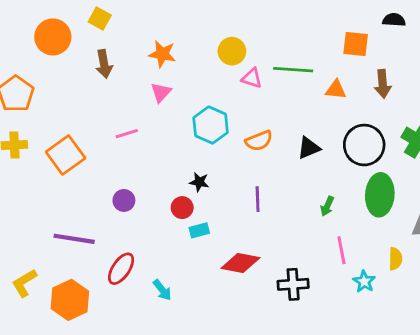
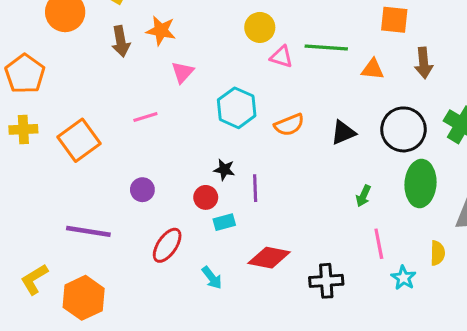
orange star: (162, 54) -> (161, 31), moved
purple line: (258, 199) -> (255, 188), moved
red ellipse: (121, 269) -> (167, 245), moved
cyan arrow: (162, 290) -> (212, 278), moved

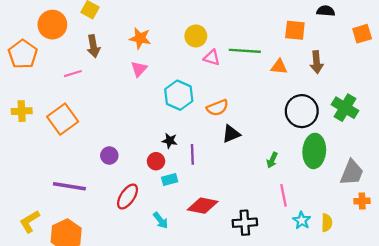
orange star: (161, 31) -> (140, 38), moved
orange pentagon: (25, 74) -> (23, 54), moved
pink line: (145, 117) -> (73, 74), moved
black triangle: (343, 133) -> (231, 134), moved
yellow semicircle: (437, 253) -> (327, 223), moved

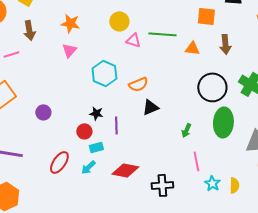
purple circle: (109, 156) -> (43, 112), moved
cyan arrow: (161, 220) -> (88, 167), moved, turned 84

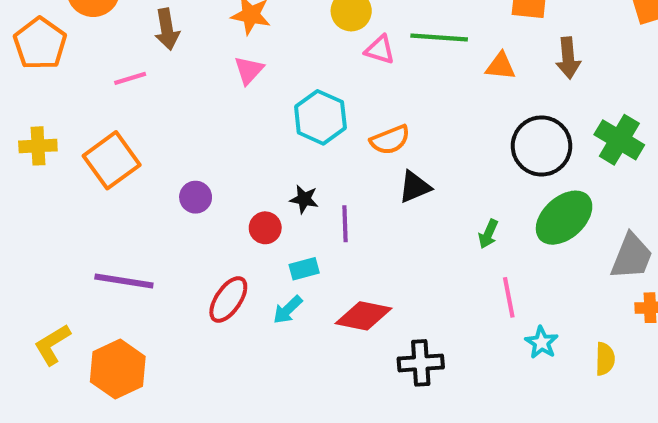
green ellipse: (223, 122) -> (564, 218), turned 44
red circle: (84, 131) -> (265, 228), moved
black cross: (162, 185) -> (421, 363), moved
yellow semicircle: (234, 185) -> (605, 359), moved

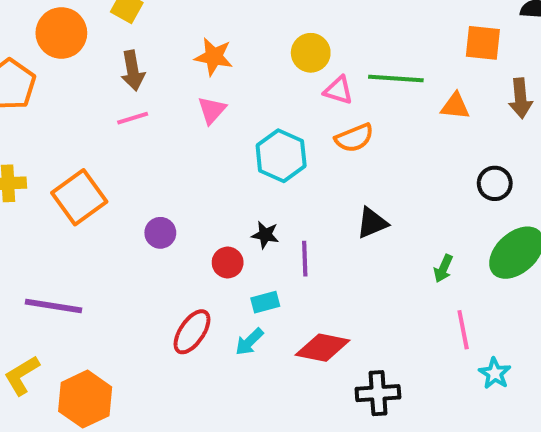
pink line: (130, 78) -> (133, 118), moved
orange semicircle: (390, 140) -> (354, 138), moved
black circle: (542, 146) -> (495, 183), size x0.6
purple line: (124, 281) -> (53, 306), moved

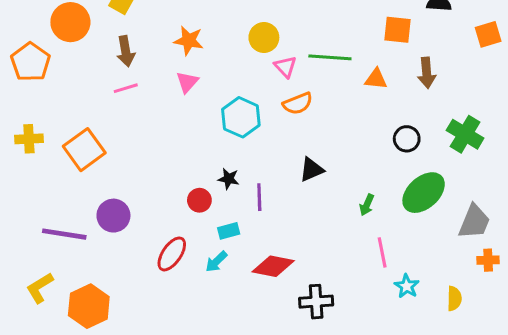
pink triangle: (338, 90) -> (285, 67), turned 30
purple circle: (160, 233) -> (113, 216), moved, size x1.4

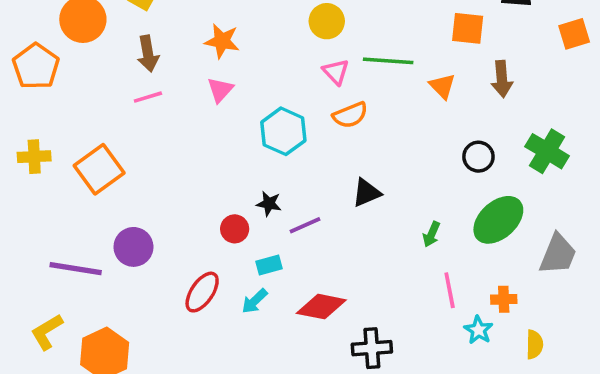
yellow circle: (264, 37) -> (327, 21), moved
orange triangle: (376, 79) -> (442, 86), turned 40
purple line: (259, 197) -> (305, 225), turned 68
orange cross: (488, 260) -> (504, 299), moved

